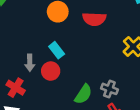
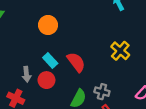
red semicircle: (94, 19) -> (76, 62), moved, turned -125

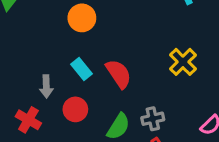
red circle: (46, 80) -> (75, 109), moved
gray cross: (102, 92) -> (153, 119), turned -32

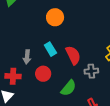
gray cross: (153, 119) -> (91, 71), moved
red cross: (28, 120) -> (13, 76), turned -35

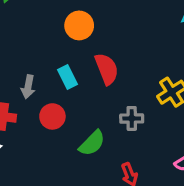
red semicircle: (73, 55) -> (107, 69), moved

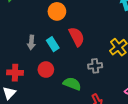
gray arrow: (28, 87) -> (31, 42), moved
green semicircle: (92, 143) -> (72, 84), turned -108

